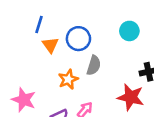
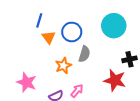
cyan circle: (129, 31) -> (114, 26), size x1.5

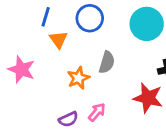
blue circle: (72, 32) -> (90, 18), moved
pink star: (27, 82) -> (21, 69), moved

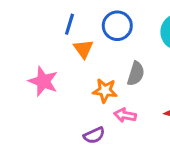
orange star: (78, 78) -> (105, 91), turned 30
pink arrow: (97, 112) -> (125, 115), moved, turned -120

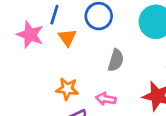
pink star: (43, 81) -> (30, 35), moved
orange star: (105, 91) -> (67, 89), moved

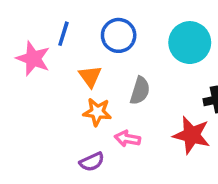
orange triangle: (67, 37) -> (90, 76), moved
orange star: (67, 89) -> (97, 112), moved

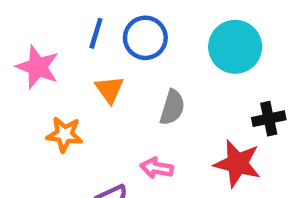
blue line: (63, 34) -> (96, 33), moved
orange star: (97, 112) -> (65, 134), moved

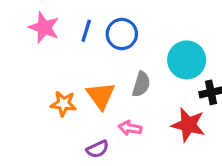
cyan circle: (235, 47) -> (187, 60), moved
pink star: (38, 67) -> (44, 28), moved
orange triangle: (109, 89) -> (101, 96), moved, size x1.4

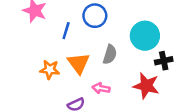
blue line: (86, 31) -> (66, 31), moved

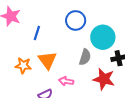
blue circle: (95, 16) -> (76, 20), moved
gray semicircle: (110, 54) -> (85, 57), moved

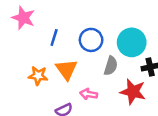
blue circle: (76, 20) -> (91, 40), moved

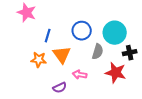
blue line: (54, 37) -> (48, 36), moved

